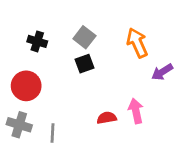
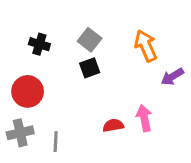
gray cross: (19, 125) -> (20, 133), turned -30

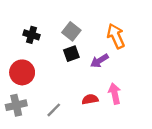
purple arrow: (172, 77) -> (99, 61), moved
gray line: (56, 142) -> (54, 110), moved, turned 42

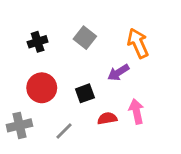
black cross: (31, 35) -> (38, 42), turned -35
black square: (71, 54) -> (85, 93), moved
red circle: (22, 72) -> (42, 88), moved

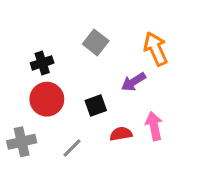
black cross: (38, 42) -> (42, 63), moved

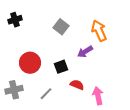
black cross: (42, 63) -> (15, 20), moved
pink arrow: (154, 126) -> (98, 96), moved
red semicircle: (121, 134) -> (77, 85), turned 32

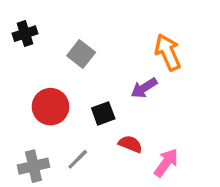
gray square: (61, 27) -> (81, 54), moved
gray cross: (14, 90) -> (34, 166), moved
pink arrow: (98, 96) -> (166, 163), turned 48

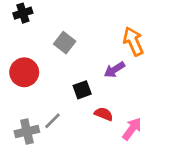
black cross: (25, 34) -> (23, 13), moved
red circle: (50, 107) -> (24, 72), moved
gray line: (78, 159) -> (52, 121), moved

